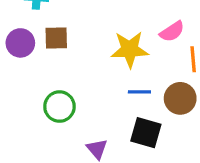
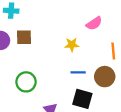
pink semicircle: (172, 32) -> (94, 23), moved
yellow star: (130, 49) -> (72, 45), size x0.6

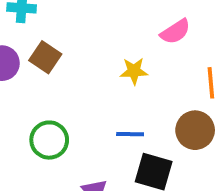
brown square: (24, 37) -> (45, 57), turned 35
blue line: (78, 72) -> (130, 134), moved

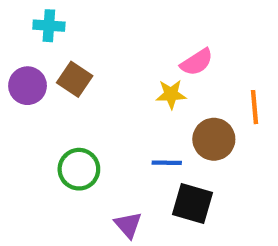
pink semicircle: (175, 32) -> (197, 62), moved
brown circle: (195, 130) -> (214, 139), moved

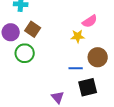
green circle: (79, 169) -> (25, 53), moved
black square: (192, 203) -> (88, 87), turned -30

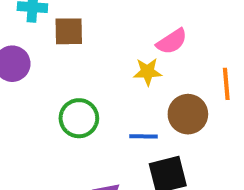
brown square: (33, 29) -> (69, 31), moved, turned -35
green circle: (25, 53) -> (79, 118), moved

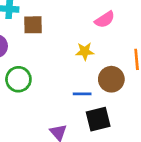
pink semicircle: (172, 41) -> (105, 20), moved
green circle: (79, 118) -> (18, 79), moved

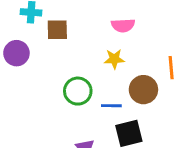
pink semicircle: (105, 20) -> (123, 25), moved, turned 30
green circle: (18, 79) -> (78, 91), moved

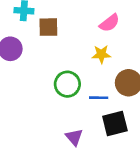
pink semicircle: (123, 25) -> (110, 23), turned -35

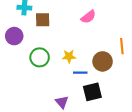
yellow star: (101, 54) -> (69, 56), moved
green circle: (67, 84) -> (40, 57), moved

